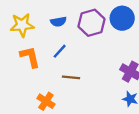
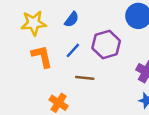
blue semicircle: (58, 22) -> (72, 19), turned -42
purple hexagon: (91, 23) -> (106, 44), moved

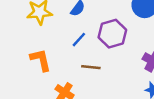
orange L-shape: (42, 56) -> (41, 60), moved

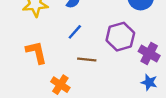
purple hexagon: (112, 34) -> (120, 37), moved

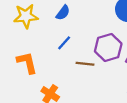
brown line: (87, 59) -> (85, 64), moved

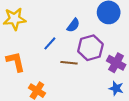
blue semicircle: (63, 13) -> (73, 25), moved

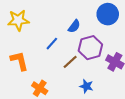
brown line: (69, 63) -> (70, 62), turned -49
blue star: (116, 88) -> (86, 86), moved

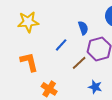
blue semicircle: (74, 26) -> (83, 28), turned -56

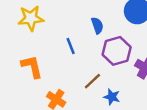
blue line: (61, 45) -> (71, 46), turned -64
brown line: (79, 63) -> (92, 81), moved

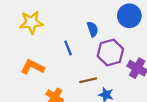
orange L-shape: (32, 67) -> (32, 67), turned -50
brown line: (92, 81) -> (88, 80), turned 30

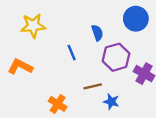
orange L-shape: (32, 67) -> (20, 67), moved

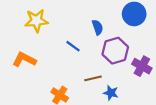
blue line: (72, 53) -> (73, 46), turned -32

